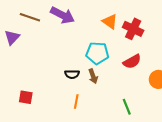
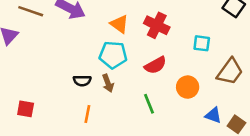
orange triangle: (110, 22) -> (119, 24), moved
green line: (127, 107) -> (149, 104), moved

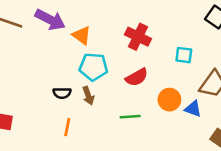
orange triangle: (119, 24) -> (82, 35), moved
green line: (149, 104) -> (130, 117), turned -72
blue triangle: (213, 115) -> (193, 109), moved

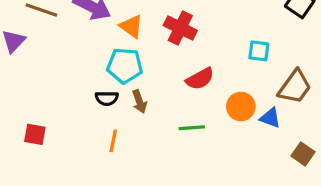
red cross: (138, 37) -> (180, 28), moved
cyan pentagon: (93, 67) -> (125, 66), moved

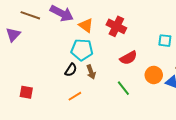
black semicircle: (107, 98) -> (71, 70), turned -56
green line: (192, 128) -> (123, 88), turned 56
orange line: (113, 141) -> (75, 96), turned 48

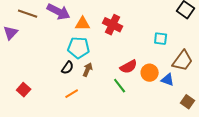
orange triangle: (86, 25) -> (83, 24), turned -35
red semicircle: (128, 58) -> (129, 67), moved
brown arrow: (91, 72) -> (88, 70), turned -136
red square: (26, 92) -> (24, 90), turned 32

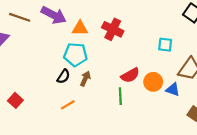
green line: (120, 86) -> (120, 96), turned 35

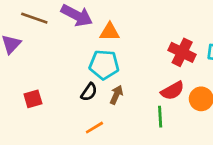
red cross: (113, 29) -> (182, 52), moved
red square: (15, 100) -> (33, 99), moved, turned 32

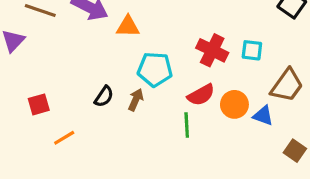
cyan pentagon: (104, 65) -> (155, 69), moved
orange line: (94, 128) -> (64, 138), moved

